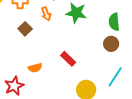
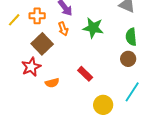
brown square: (25, 29) -> (42, 44), size x1.5
red star: (14, 86) -> (31, 67), moved

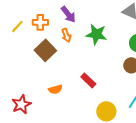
red star: (31, 67) -> (21, 104), moved

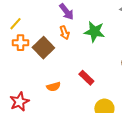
orange cross: (40, 22) -> (20, 43), moved

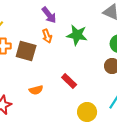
brown square: (43, 48) -> (26, 51), turned -30

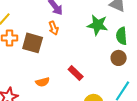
green star: (77, 35) -> (98, 25), moved

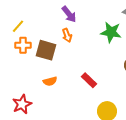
orange semicircle: (43, 82) -> (50, 81), moved

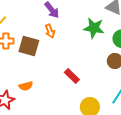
orange semicircle: (50, 81) -> (26, 86), moved

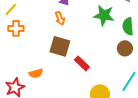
brown square: (29, 46) -> (60, 46), moved

